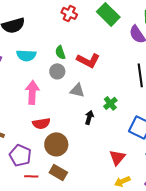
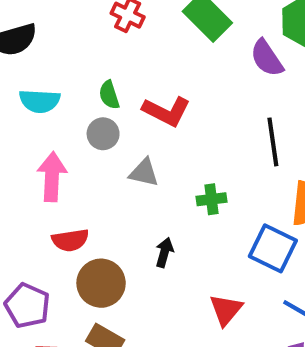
green cross: (110, 103) -> (212, 199), turned 32
black arrow: (89, 117) -> (164, 252), moved

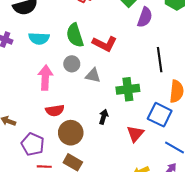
purple semicircle: (267, 58) -> (145, 17), moved, turned -126
green semicircle: (109, 95) -> (75, 35), size x1.6
gray circle: (103, 134) -> (72, 64), moved
green cross: (212, 199) -> (128, 89), size x1.5
red triangle: (226, 310) -> (135, 134), moved

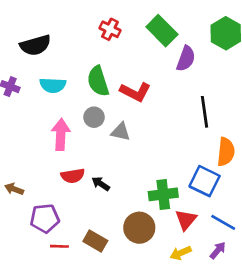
green cross: (128, 89) -> (163, 194), moved
black arrow: (104, 117) -> (101, 184), moved, turned -72
brown circle: (71, 133) -> (139, 228), moved
red triangle: (135, 134) -> (186, 220), moved
purple pentagon: (33, 144) -> (45, 218), turned -30

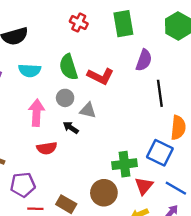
green rectangle: (162, 31) -> (123, 24), turned 35
purple semicircle: (186, 59) -> (144, 60), moved
black arrow: (101, 184) -> (71, 128), moved

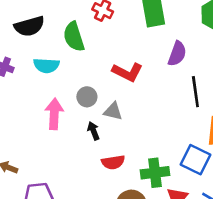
green semicircle: (68, 67) -> (74, 37), moved
black arrow: (71, 128) -> (93, 131), turned 35
red semicircle: (47, 148) -> (113, 162), moved

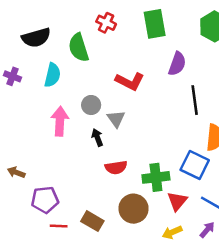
cyan semicircle: (46, 65) -> (52, 75), turned -80
gray triangle: (113, 111) -> (116, 119), turned 42

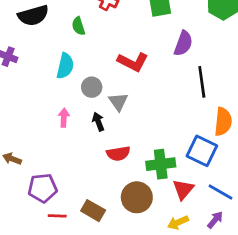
green semicircle: (79, 48) -> (78, 26), size x0.6
cyan semicircle: (52, 75) -> (65, 66), moved
pink arrow: (60, 121) -> (64, 118), moved, size x0.6

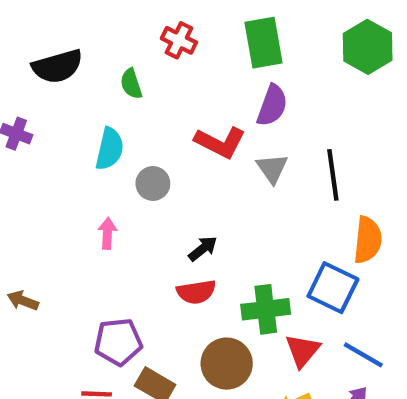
purple semicircle: (183, 43) -> (272, 105), moved
gray triangle: (118, 102) -> (272, 168), moved
black arrow: (98, 122) -> (203, 249), moved, turned 72
purple pentagon: (43, 188) -> (118, 342), moved

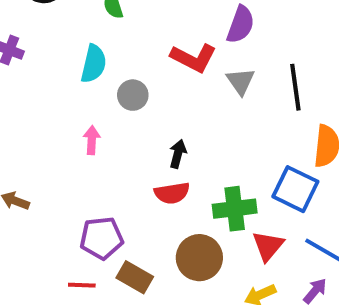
black arrow: (203, 249) -> (178, 154), turned -36

